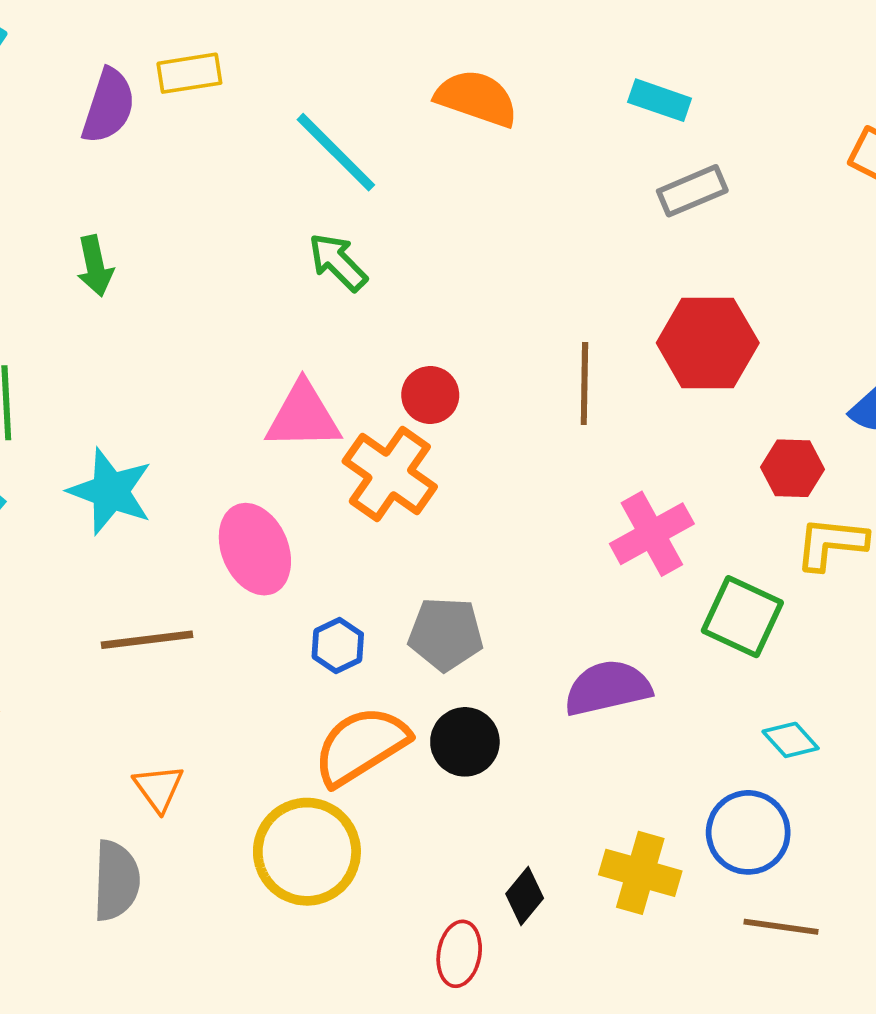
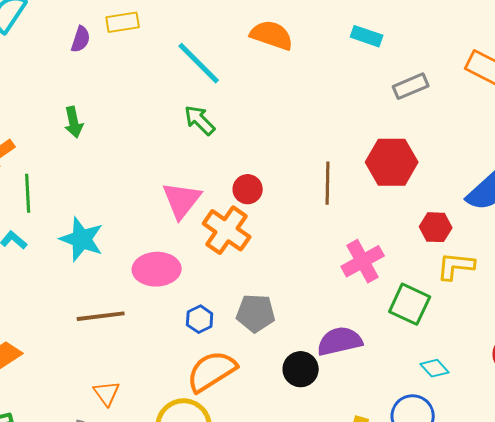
purple semicircle: (108, 106) -> (81, 39), size x0.7
gray rectangle: (692, 191) -> (411, 86), moved
pink triangle: (303, 416) -> (182, 200), turned -51
pink ellipse: (255, 549) -> (157, 269), turned -69
black circle: (465, 742) -> (301, 369), moved

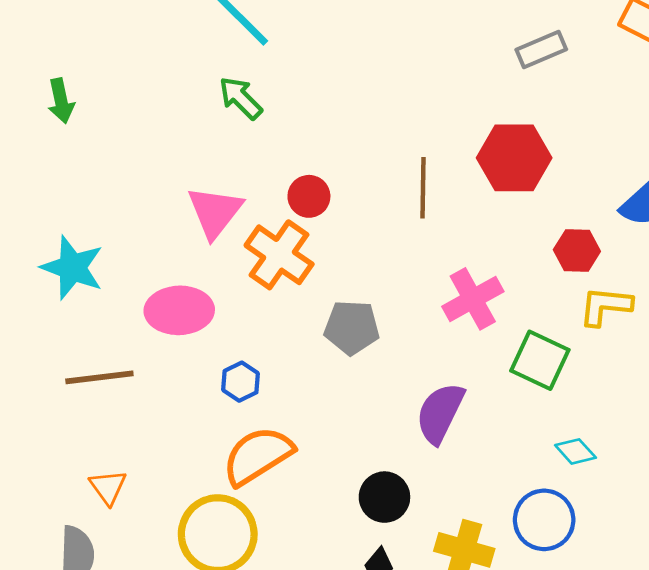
gray pentagon: (256, 313) -> (352, 327), moved
purple semicircle: (340, 341) -> (440, 413), turned -51
black circle: (301, 369) -> (384, 497), moved

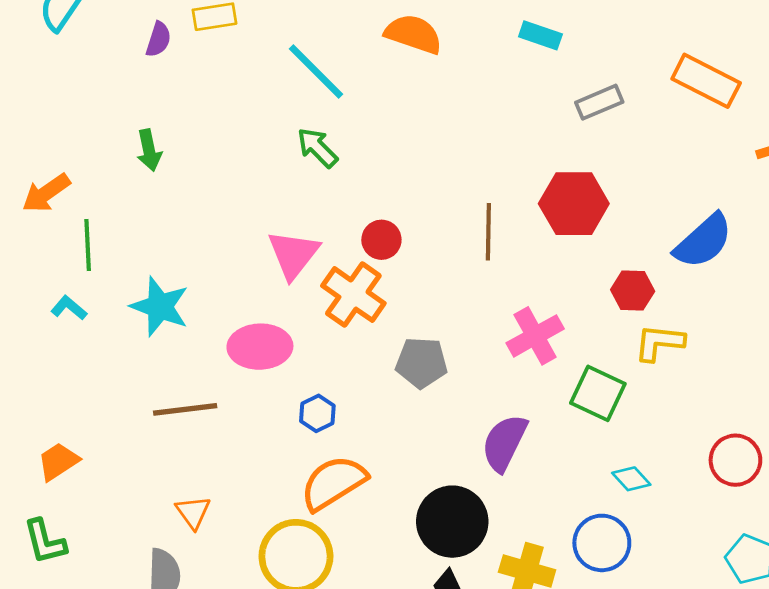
black circle: (384, 497) -> (452, 522), size x1.5

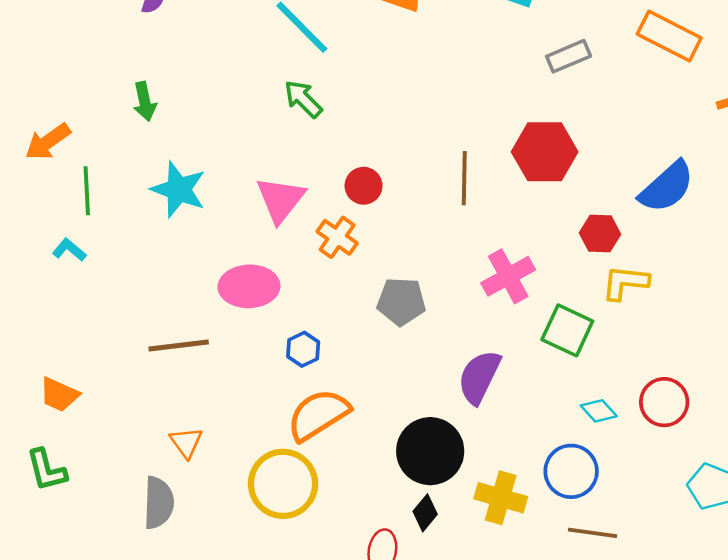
orange cross: (353, 295) -> (337, 237), size x0.7
cyan star: (160, 307) -> (179, 190), moved
red circle: (735, 460) -> (664, 402), moved
orange trapezoid: (58, 461) -> (59, 395), turned -123

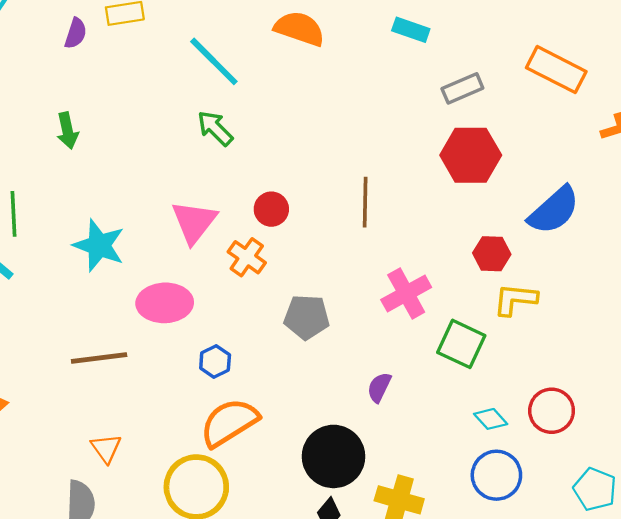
red hexagon: (545, 152) -> (471, 155), moved
cyan star: (179, 190) -> (99, 245), moved
purple semicircle: (479, 377) -> (379, 387), size x0.6
blue circle: (571, 471) -> (496, 475), moved

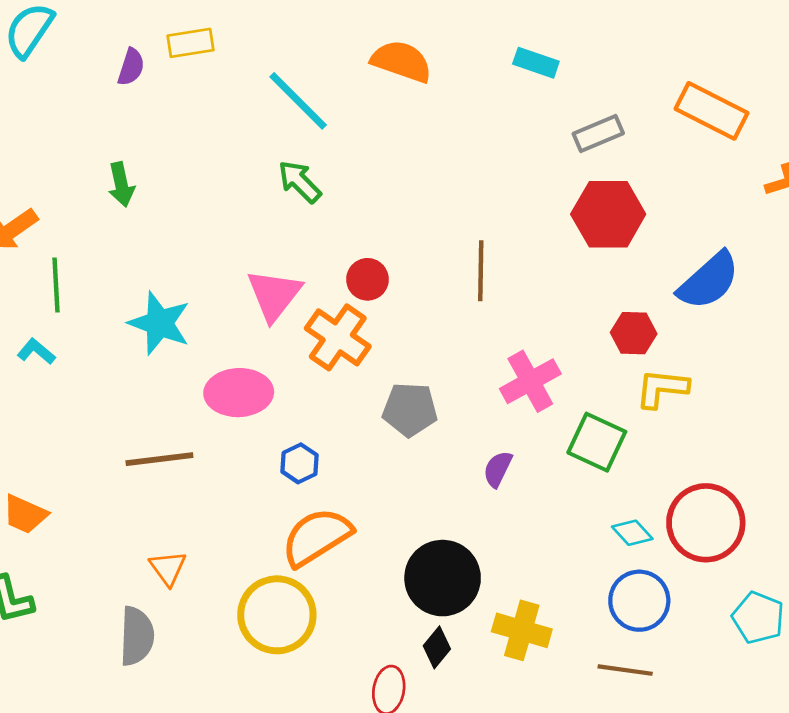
orange cross: (247, 257) -> (338, 337), size x1.4
purple semicircle: (379, 387) -> (498, 469), moved
red circle: (552, 411) -> (706, 523), size x1.4

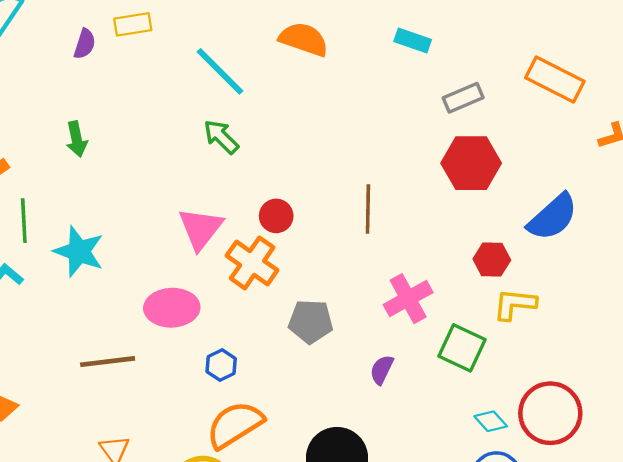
cyan star: (159, 323) -> (79, 251), moved

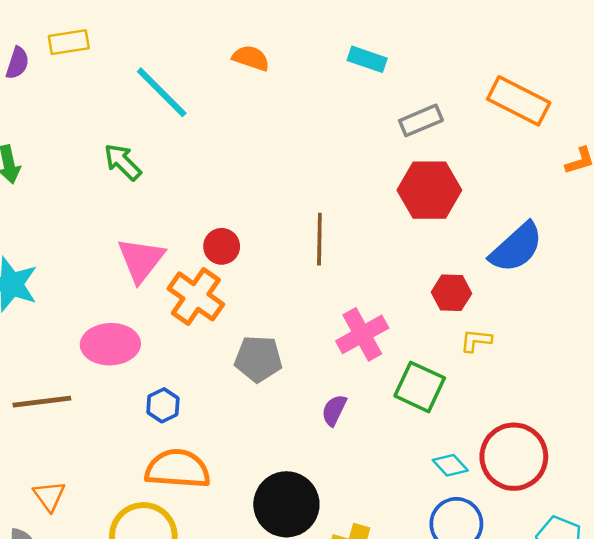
orange semicircle: (304, 39) -> (251, 58), size x0.7
green arrow: (221, 137) -> (123, 162), moved
yellow L-shape: (515, 304) -> (476, 341), size x0.7
orange semicircle: (235, 425) -> (178, 469), turned 36

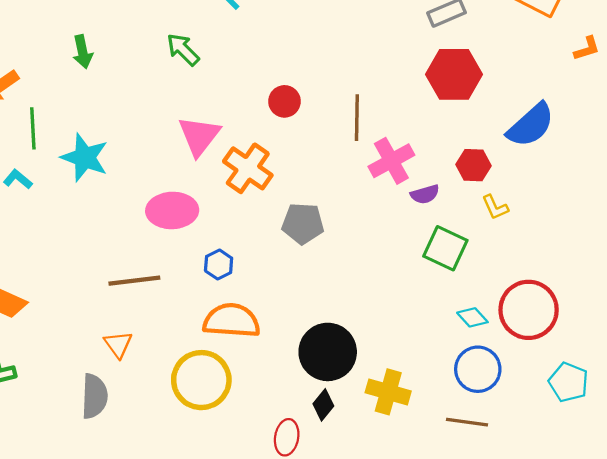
red circle: (222, 246) -> (284, 101), moved
pink cross: (362, 334) -> (391, 161), moved
yellow L-shape: (476, 341) -> (495, 207), turned -120
brown line: (42, 402) -> (134, 281), moved
purple semicircle: (334, 410) -> (425, 194), moved, turned -132

